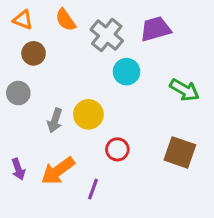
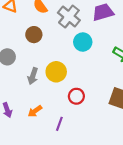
brown circle: (34, 53) -> (34, 35), moved
orange arrow: (58, 171) -> (35, 111), size x0.6

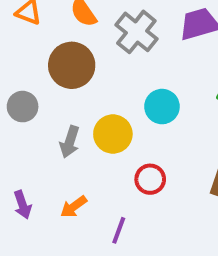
brown circle: (34, 35) -> (72, 65), size x1.5
cyan circle: (83, 42) -> (162, 107), moved

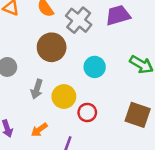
brown circle: (72, 65) -> (52, 47), moved
yellow circle: (113, 134) -> (64, 97), moved

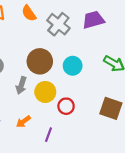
brown circle: (52, 47) -> (40, 61), moved

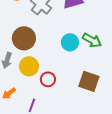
cyan circle: (73, 66) -> (70, 42), moved

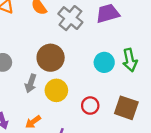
green arrow: (92, 40) -> (130, 60), turned 48
red circle: (48, 79) -> (90, 106), moved

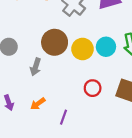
yellow circle: (56, 90) -> (83, 49), moved

